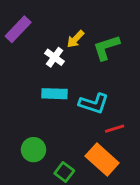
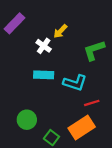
green L-shape: (106, 47) -> (94, 50), moved
orange rectangle: (102, 159) -> (82, 128), turned -75

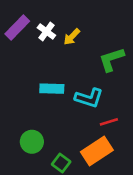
white cross: (44, 46) -> (46, 31), moved

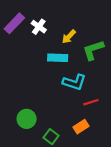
yellow arrow: (72, 37) -> (69, 37), moved
cyan rectangle: (52, 89) -> (58, 58), moved
orange rectangle: (97, 151) -> (81, 127), size x0.6

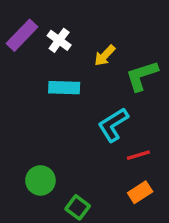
cyan rectangle: (58, 58) -> (64, 88), moved
cyan L-shape: (74, 82) -> (113, 125), turned 130
orange rectangle: (81, 127) -> (140, 192), moved

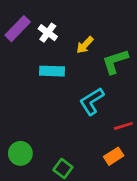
red line: (138, 155) -> (123, 126), moved
green circle: (40, 180) -> (20, 153), moved

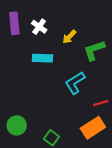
purple rectangle: (18, 29) -> (14, 23), turned -50
orange rectangle: (114, 156) -> (93, 128), size x1.5

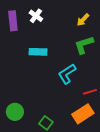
white cross: (39, 27) -> (36, 16), moved
yellow arrow: (69, 37) -> (83, 20), moved

